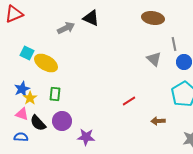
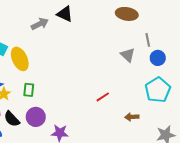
yellow ellipse: (46, 63) -> (20, 59), turned 35

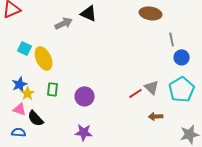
gray triangle: (128, 55) -> (152, 87), moved
red line: (103, 97) -> (136, 93), moved
purple circle: (36, 117) -> (85, 96), moved

